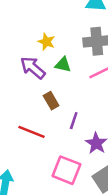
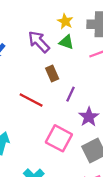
yellow star: (46, 42) -> (65, 21), moved

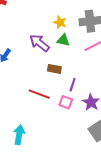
brown rectangle: (52, 74) -> (54, 69), turned -48
pink square: (59, 138) -> (66, 102), moved, size x0.6

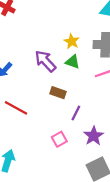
red line: (39, 94) -> (16, 108), moved
pink square: (66, 102) -> (59, 139), moved, turned 32

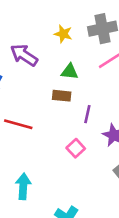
purple arrow: (45, 61) -> (24, 55), moved
green triangle: (73, 62) -> (70, 72), moved

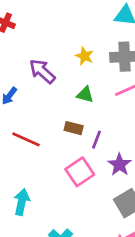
brown rectangle: (62, 96) -> (74, 128), moved
pink square: (76, 148) -> (80, 172), size x1.5

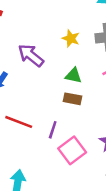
brown rectangle: (74, 128) -> (72, 99), moved
purple line: (96, 140) -> (53, 130), moved

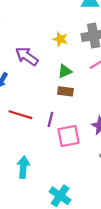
green triangle: (73, 76) -> (65, 71), turned -32
pink square: (72, 150) -> (68, 136), turned 30

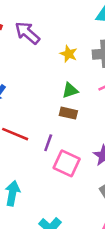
purple arrow: (27, 56) -> (27, 33), moved
pink square: (68, 136) -> (67, 163), turned 30

